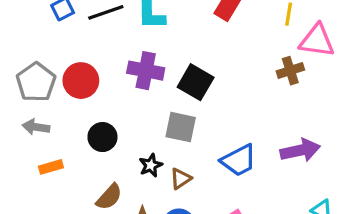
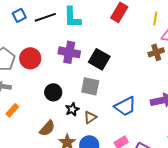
black circle: (102, 137) -> (53, 92), moved
orange rectangle: (51, 167) -> (12, 110), turned -32

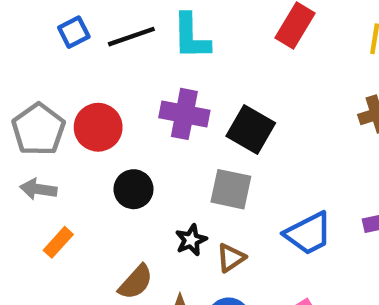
black circle: (53, 92) -> (134, 189), moved

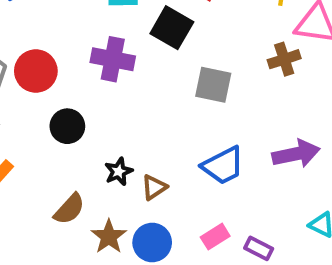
black square: (251, 129) -> (172, 28), moved
gray square: (231, 189) -> (213, 85), moved

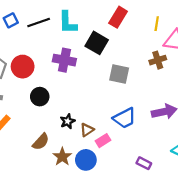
pink rectangle: (215, 237) -> (103, 141), moved

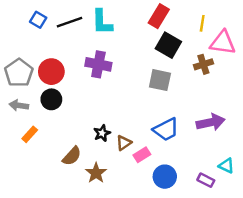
blue square: (11, 20) -> (38, 20), turned -32
black square: (97, 43) -> (168, 45), moved
black circle: (40, 97) -> (51, 99), moved
blue circle: (86, 160) -> (165, 177), moved
purple rectangle: (144, 163) -> (206, 180), moved

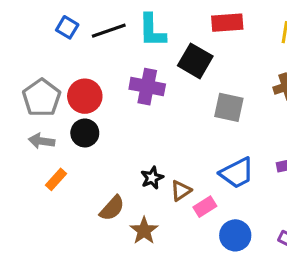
red rectangle: (159, 16) -> (227, 23), turned 55
black square: (168, 45) -> (195, 61), moved

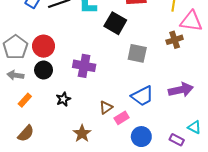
purple cross: (147, 87) -> (84, 66), moved
black star: (152, 178) -> (63, 99), moved
brown semicircle: (112, 208) -> (26, 133), moved

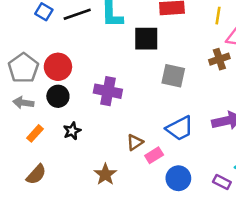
black square: (115, 23) -> (146, 39), turned -30
black star: (63, 99) -> (72, 131), moved

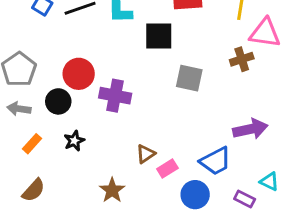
red circle: (58, 67) -> (79, 74), moved
blue trapezoid: (180, 128) -> (215, 161), moved

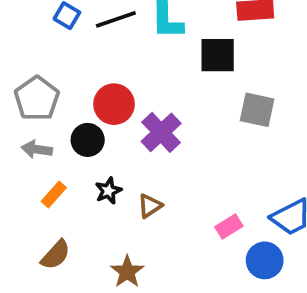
purple cross: (115, 96) -> (161, 132), turned 36
brown triangle: (146, 154) -> (150, 206), moved
brown star: (112, 190) -> (127, 272), moved

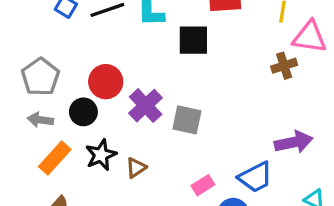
gray square: (257, 110) -> (187, 120), moved
black star: (108, 191) -> (101, 155), size x1.4
orange rectangle: (54, 195) -> (55, 158), size x1.5

